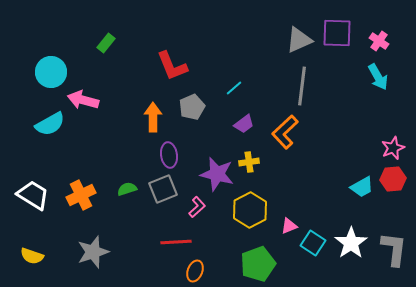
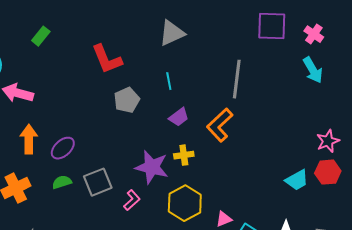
gray triangle: (299, 40) -> (172, 33), moved
cyan line: (234, 88) -> (169, 81), turned -60
orange arrow: (153, 117) -> (29, 139), moved
purple ellipse: (169, 155) -> (63, 148), moved, turned 55

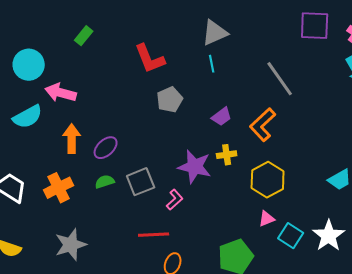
gray line: (237, 79) -> (280, 79), turned -42
cyan line: (169, 81) -> (212, 64), moved
yellow hexagon: (185, 203) -> (268, 180), moved

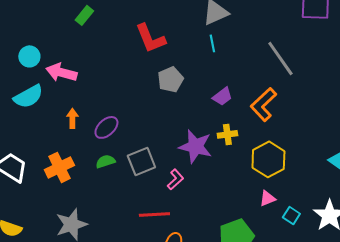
cyan circle: (29, 65) -> (29, 56), moved, size x0.7
orange arrow: (72, 139) -> (72, 118), size x0.7
cyan square: (291, 236) -> (291, 215), size x0.7

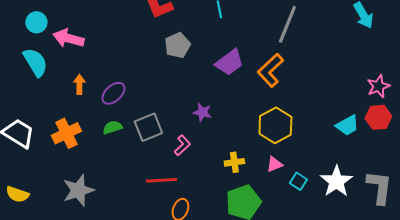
gray line: (280, 58) -> (287, 24), turned 57
cyan semicircle: (28, 96) -> (35, 62), turned -92
purple trapezoid: (222, 96) -> (229, 62), size x1.4
yellow cross: (227, 134) -> (234, 162), moved
purple star: (195, 146) -> (202, 112), size x0.6

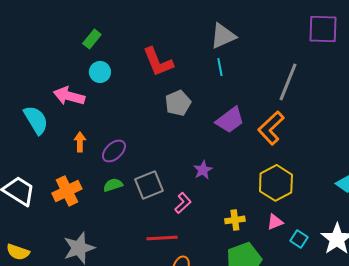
cyan circle: (36, 22) -> (100, 72), moved
purple star: (202, 112) -> (203, 170), turned 30

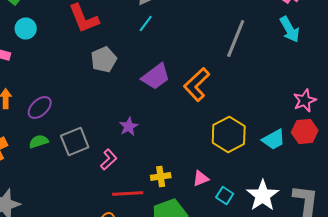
cyan line: (220, 67) -> (146, 24), turned 48
gray line: (288, 82) -> (236, 38), moved
yellow hexagon: (276, 183) -> (229, 134), moved
red line: (162, 238) -> (128, 194), moved

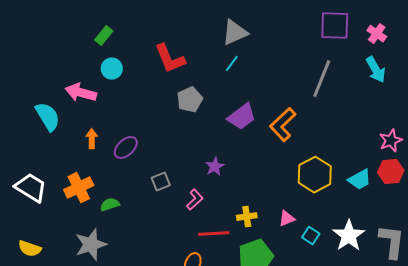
green semicircle: (39, 142) -> (110, 205), moved
gray square: (75, 142) -> (161, 182), size x0.7

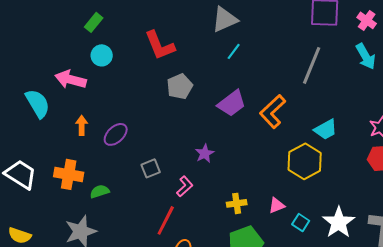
cyan line: (232, 64) -> (234, 51), moved
cyan trapezoid: (360, 180) -> (326, 129), moved
orange cross: (79, 188) -> (69, 174), turned 36
red line: (214, 234) -> (166, 220), moved, turned -60

